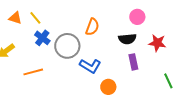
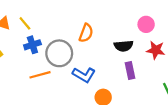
pink circle: (137, 17) -> (146, 24), moved
blue cross: (42, 38) -> (32, 45), turned 35
orange line: (33, 72) -> (40, 75), moved

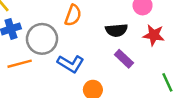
purple rectangle: (130, 70) -> (124, 59), turned -35

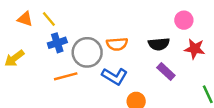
orange semicircle: (73, 15) -> (117, 44), moved, turned 66

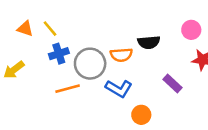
black semicircle: (159, 44) -> (149, 42), moved

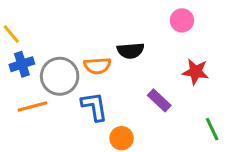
pink circle: (191, 30) -> (182, 20), moved
blue L-shape: (119, 89) -> (94, 106), turned -130

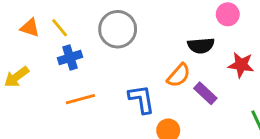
black semicircle: (131, 51) -> (201, 46), moved
orange semicircle: (97, 66) -> (179, 75), moved, turned -45
gray circle: (60, 76) -> (118, 29), moved

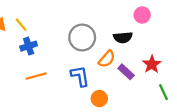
gray circle: (118, 29) -> (82, 37), moved
red star: (241, 65) -> (152, 64), moved, turned 30

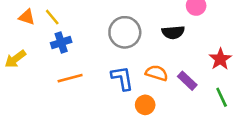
orange semicircle: (107, 59) -> (157, 73), moved, turned -114
red star: (152, 64) -> (220, 59), moved
purple rectangle: (126, 72) -> (187, 81), moved

